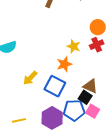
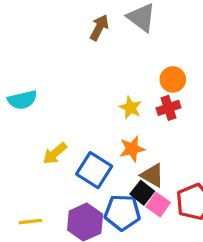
orange star: (64, 64) -> (132, 149), moved
pink square: (93, 111) -> (158, 205), moved

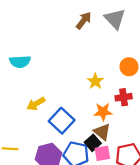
red cross: (168, 108) -> (124, 97), moved
orange star: (132, 149) -> (103, 112), moved
pink square: (158, 205) -> (102, 153), turned 35

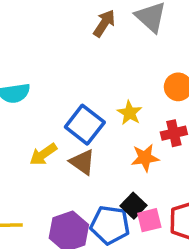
blue square: (62, 121) -> (85, 125), moved
brown triangle: (102, 132) -> (82, 162), moved

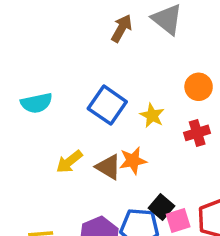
blue square: (85, 125) -> (107, 105), moved
orange star: (145, 158) -> (133, 161), moved

